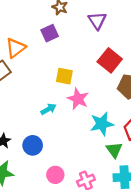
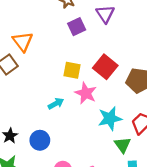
purple square: (50, 33) -> (77, 27), moved
orange triangle: (16, 48) -> (23, 42), turned -30
red square: (110, 60) -> (105, 67), moved

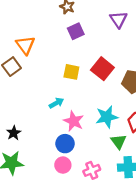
purple triangle: (105, 14) -> (119, 19), moved
pink star: (86, 93) -> (74, 121), moved
blue circle: (40, 140) -> (65, 144), moved

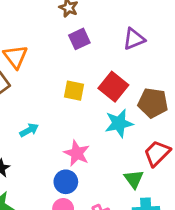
purple triangle: (119, 19) -> (134, 39), moved, turned 42
cyan arrow: (56, 103) -> (29, 130), moved
cyan star: (107, 117) -> (119, 123), moved

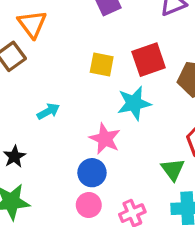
red square: (113, 87) -> (149, 60), turned 32
cyan star: (119, 123) -> (134, 103), moved

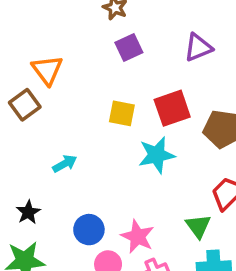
pink star: (105, 139) -> (138, 237), moved
blue circle: (92, 173) -> (89, 230), moved

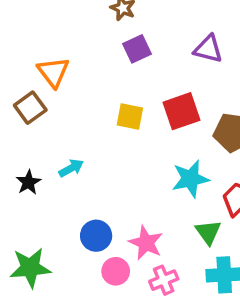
purple triangle: (198, 47) -> (208, 49), turned 36
cyan star: (157, 155) -> (190, 179), moved
black star: (28, 212) -> (28, 182), moved

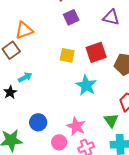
orange triangle: (53, 72) -> (24, 30), turned 48
cyan arrow: (71, 168) -> (25, 77), moved
cyan star: (190, 179) -> (86, 85), moved, turned -30
blue circle: (96, 236) -> (38, 122), moved

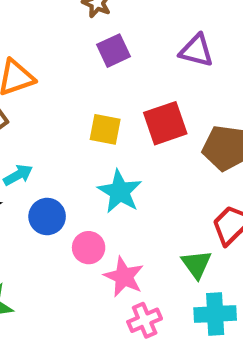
cyan star: (86, 85) -> (120, 192), moved
blue circle: (38, 122) -> (47, 217), moved
pink circle: (59, 142) -> (89, 248), moved

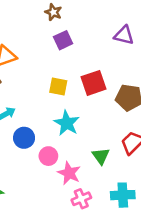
purple triangle: (196, 51) -> (124, 35), moved
green triangle: (196, 264) -> (101, 156), moved

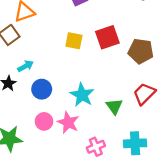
cyan star: (67, 123) -> (82, 95), moved
pink circle: (48, 156) -> (44, 121), moved
pink star: (69, 173) -> (68, 123), moved

